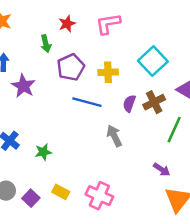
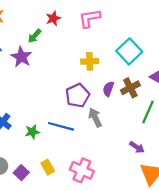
green arrow: (46, 44) -> (35, 36), turned 56
purple pentagon: (71, 67) -> (77, 95), moved
purple star: (23, 86) -> (21, 57), moved
blue line: (87, 102) -> (61, 126), moved
yellow rectangle: (61, 192) -> (48, 167), turned 32

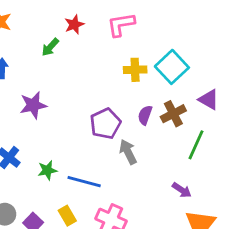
purple star: (21, 57) -> (33, 105), moved, turned 30
yellow cross: (90, 61) -> (135, 70), moved
blue line: (61, 126) -> (84, 182), moved

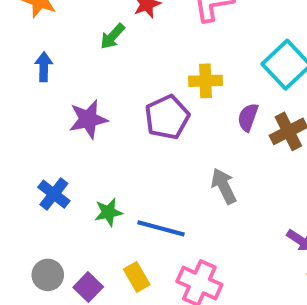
yellow cross: (135, 70) -> (205, 81), moved
purple semicircle: (145, 115) -> (248, 117), moved
purple pentagon: (105, 124) -> (167, 117), moved

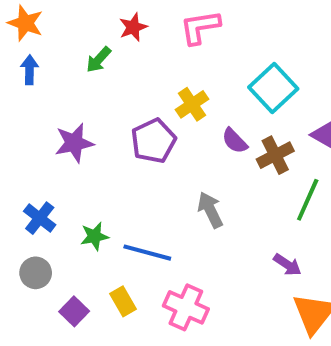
blue arrow: (44, 67) -> (30, 70), moved
yellow cross: (205, 81) -> (192, 104), turned -32
purple semicircle: (248, 117) -> (235, 141), turned -64
gray circle: (48, 275) -> (36, 273), moved

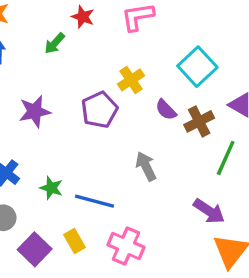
red star: (133, 27) -> (83, 17), turned -30
green star: (95, 236) -> (51, 188), turned 30
purple arrow: (287, 265) -> (209, 211), size x1.4
purple square: (74, 311) -> (35, 249), size x1.4

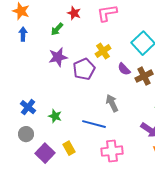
purple star: (35, 111) -> (58, 57), moved
blue line: (94, 201) -> (94, 124), moved
pink cross: (126, 246) -> (112, 151), moved, turned -30

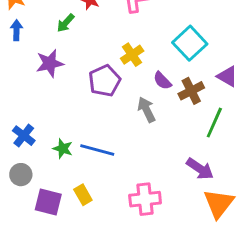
purple star: (58, 57) -> (50, 63), moved
gray arrow: (112, 103) -> (146, 110), moved
blue line: (94, 124) -> (97, 150), moved
purple square: (45, 153) -> (48, 202), turned -30

